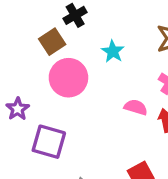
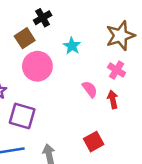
pink semicircle: (136, 107) -> (90, 89), turned 36

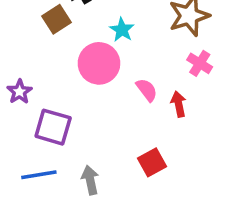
pink circle: (37, 66) -> (99, 63), moved
pink cross: (117, 70) -> (200, 63), moved

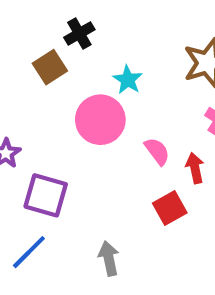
red square: (152, 162) -> (170, 208), moved
blue line: (39, 175) -> (29, 252), turned -36
gray arrow: (90, 180) -> (109, 258), moved

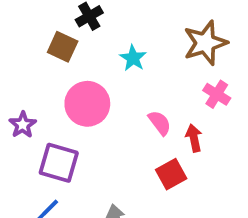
brown square: (50, 67) -> (63, 47), turned -32
pink circle: (100, 120) -> (87, 104), moved

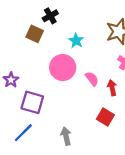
pink circle: (87, 104) -> (63, 68), moved
red square: (171, 174) -> (105, 117), moved, turned -30

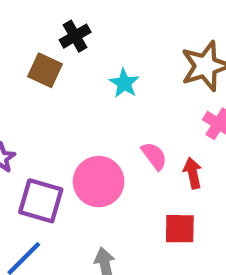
pink circle: (63, 68) -> (99, 182), moved
red square: (105, 117) -> (180, 229), turned -30

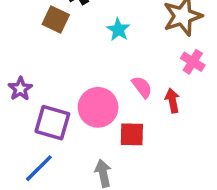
red square: (180, 229) -> (132, 134), moved

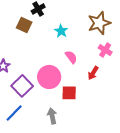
pink semicircle: (142, 87) -> (71, 57), moved
red arrow: (172, 101) -> (93, 73), turned -136
purple square: (52, 123) -> (22, 86), turned 30

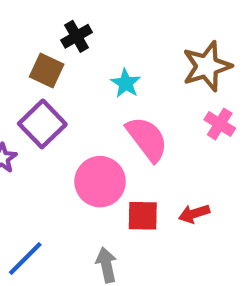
pink semicircle: (71, 57) -> (147, 139), size x1.6
red arrow: (93, 73) -> (194, 214), moved, turned 40
purple square: (22, 86) -> (42, 124), moved

